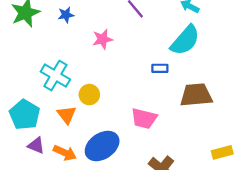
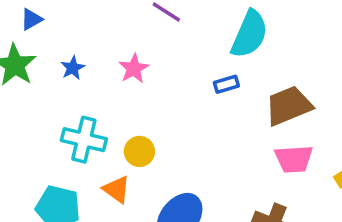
blue star: (66, 15) -> (73, 68), moved
pink trapezoid: (144, 118) -> (294, 159), moved

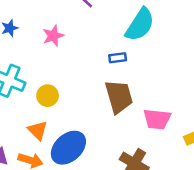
brown trapezoid: (289, 106) -> (119, 97), moved, turned 87
orange triangle: (117, 189) -> (38, 130), moved

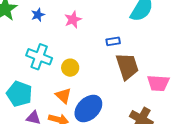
blue rectangle: (118, 58) -> (113, 41), moved

